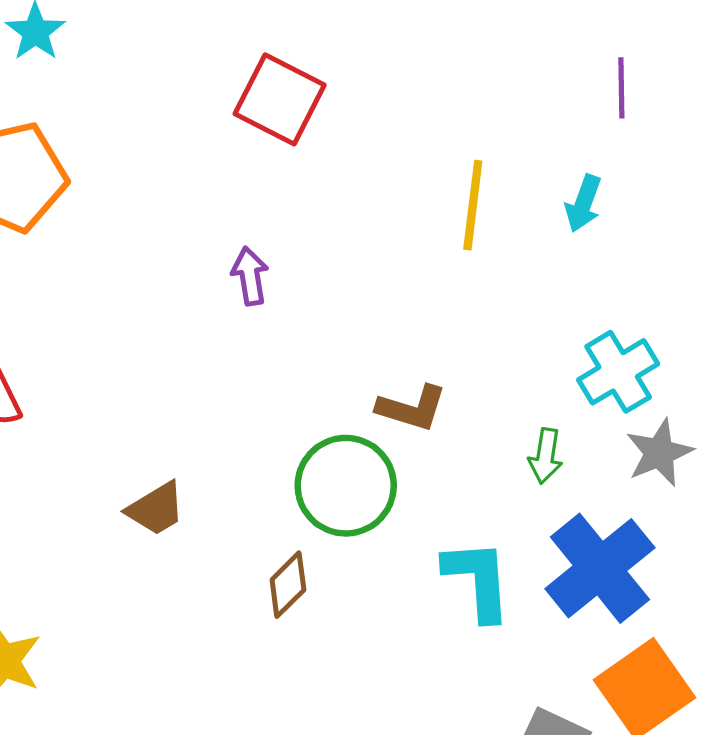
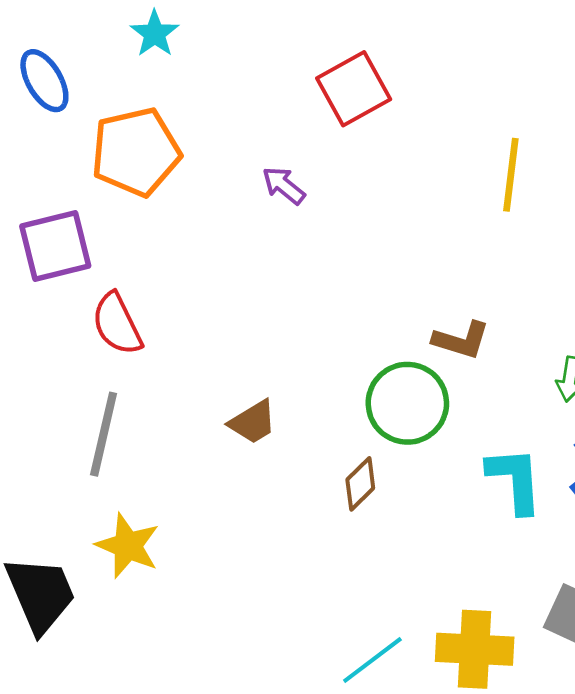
red square: (280, 99) -> (354, 89), turned 34
purple arrow: (250, 276) -> (284, 185), moved, turned -42

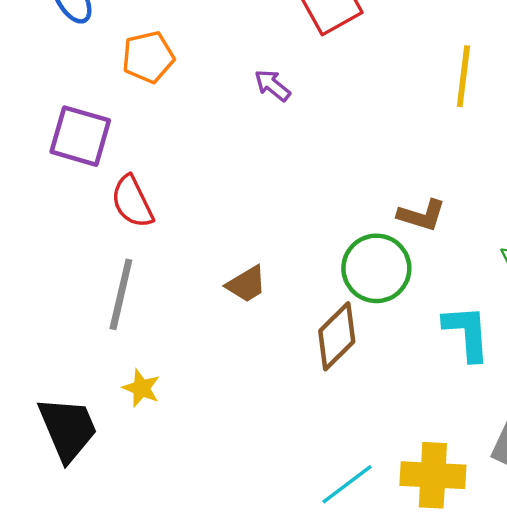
orange pentagon: (136, 152) -> (148, 57), size x0.7
purple square: (55, 246) -> (80, 136), turned 30
brown diamond: (360, 484) -> (337, 336), size x1.5
yellow star: (128, 546) -> (141, 388), size x0.7

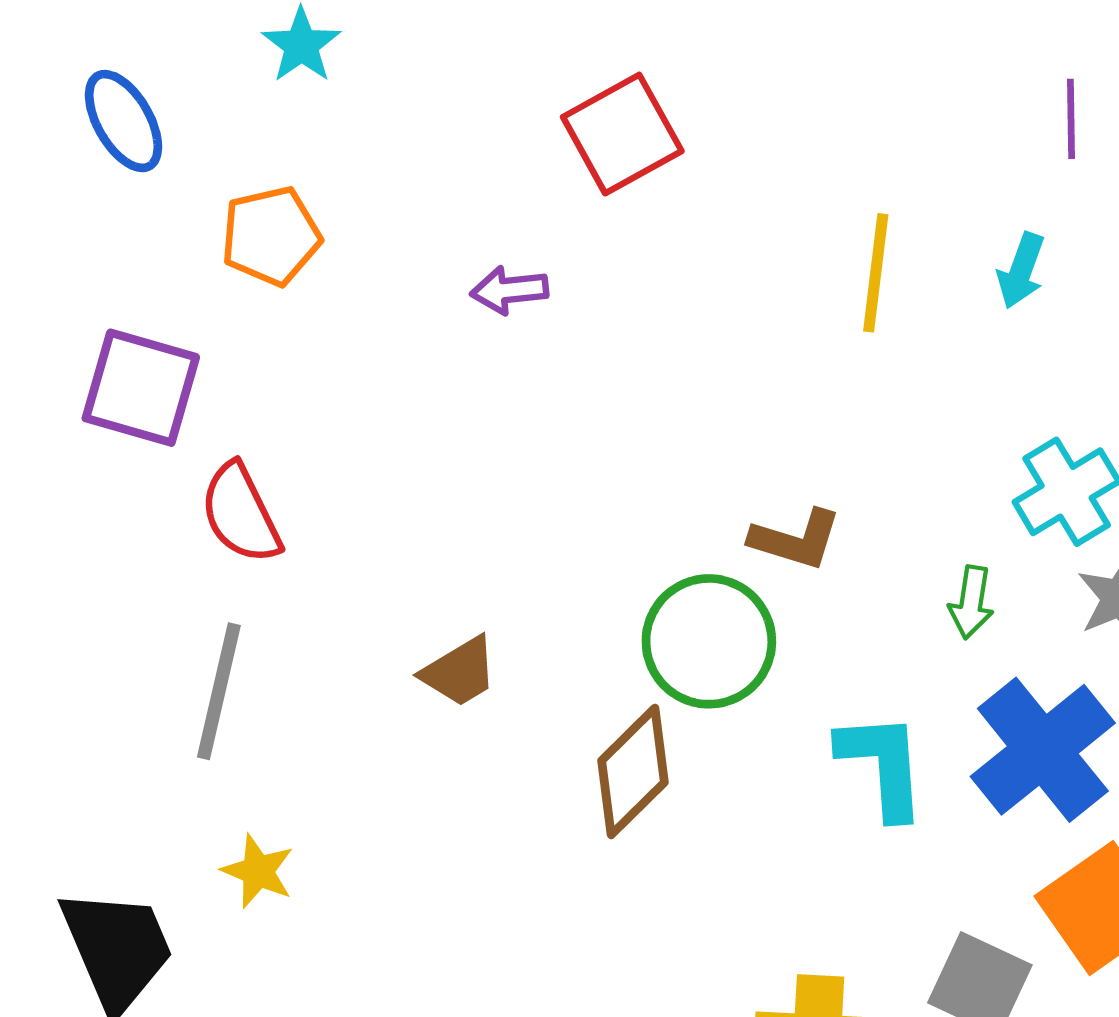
purple arrow: (272, 85) -> (509, 290), turned -45

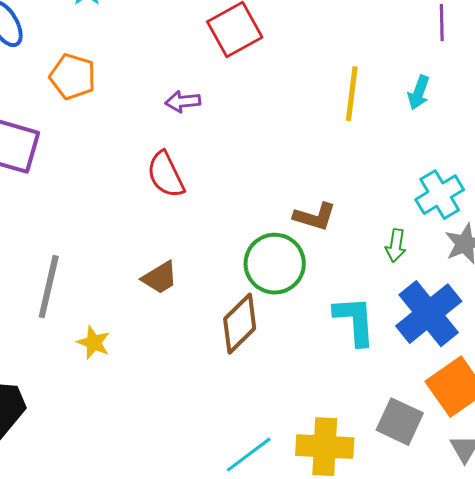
orange pentagon: (271, 236) -> (73, 77), turned 30
red semicircle: (241, 513) -> (166, 175), moved
yellow star: (258, 871) -> (94, 343), moved

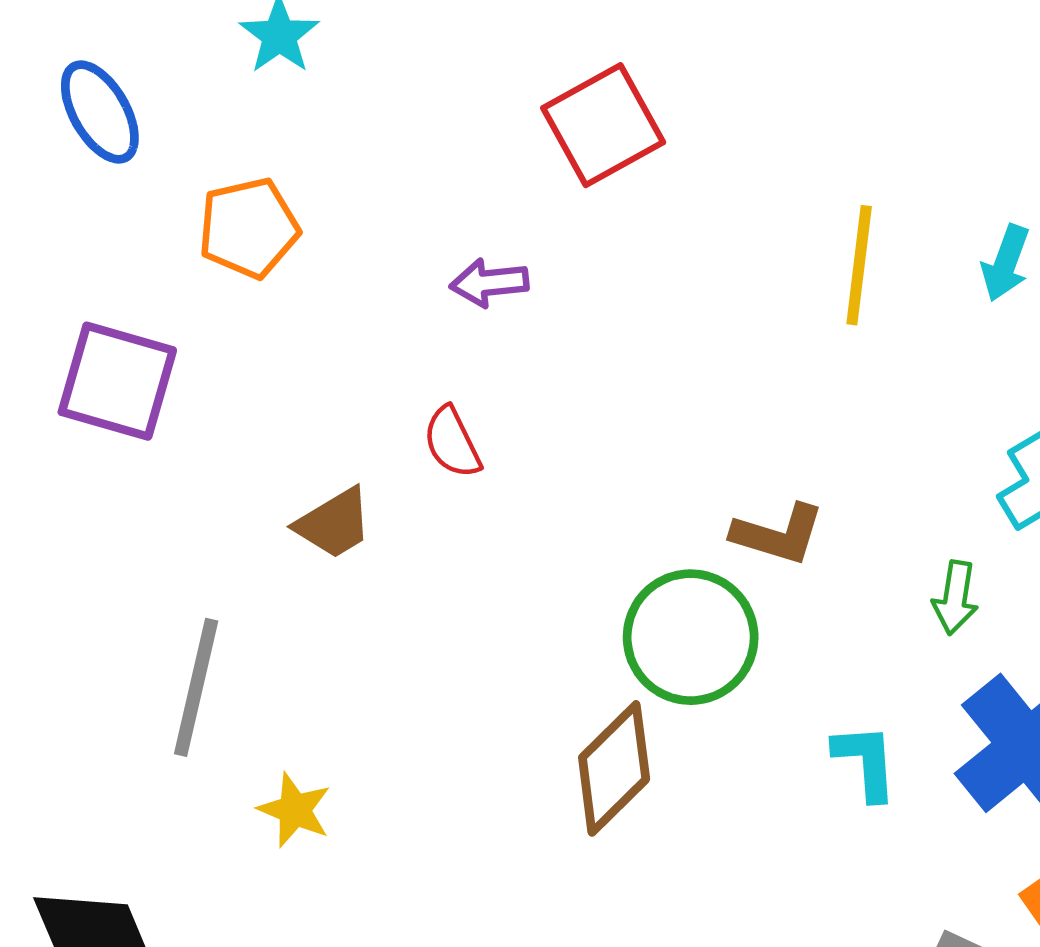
orange pentagon: (73, 77) -> (249, 228), turned -30
red semicircle: (166, 175) -> (452, 442), size x0.7
brown trapezoid: (160, 278) -> (334, 523), moved
cyan L-shape: (355, 321) -> (866, 762), size x0.7

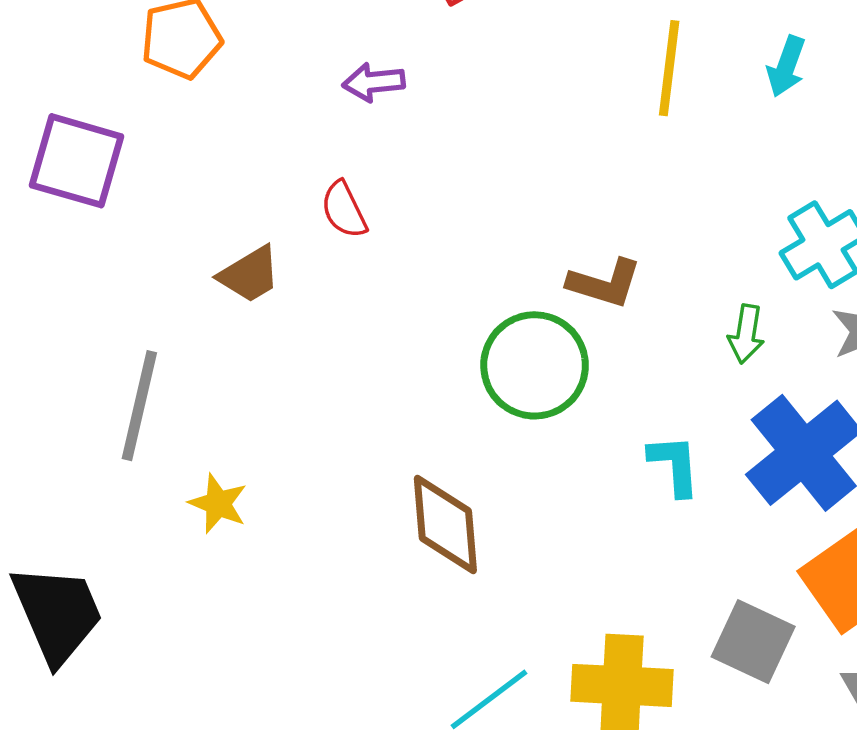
brown diamond: (614, 768) -> (445, 525), moved, turned -50

